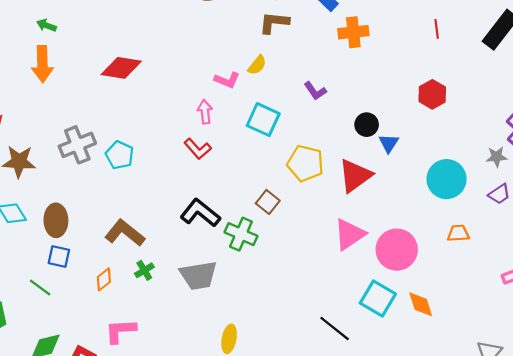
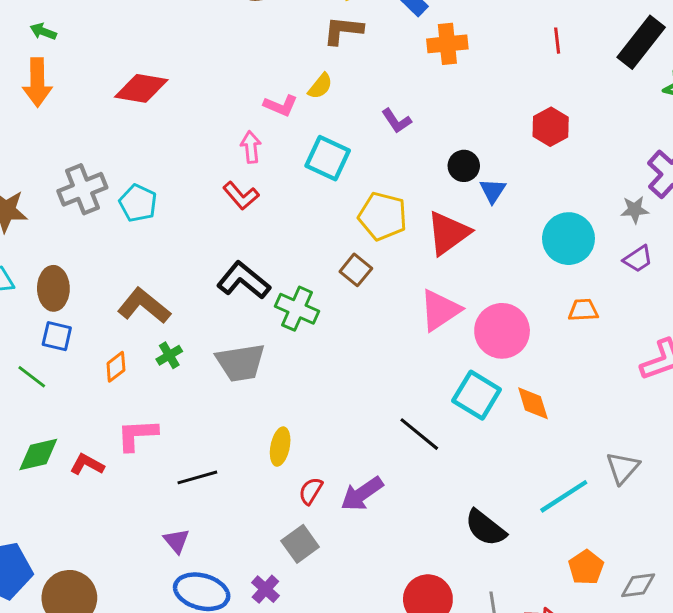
brown square: (268, 202) -> (356, 270), moved

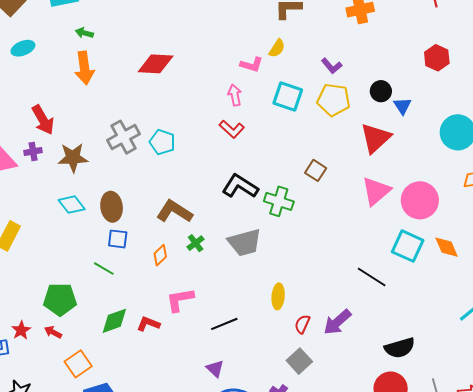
yellow pentagon: (383, 216) -> (334, 100), moved
black semicircle: (485, 528) -> (400, 348), moved, turned -48

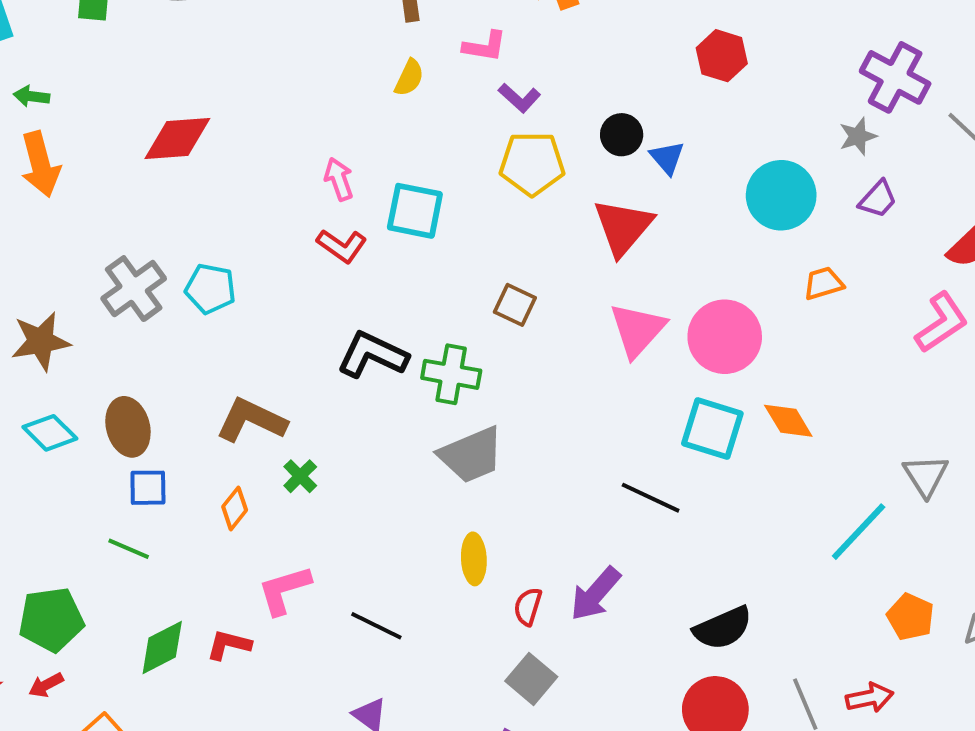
pink L-shape: (252, 65) -> (485, 46), moved
cyan square: (288, 97) -> (415, 211), moved
gray trapezoid: (245, 242) -> (471, 455), moved
black line: (224, 324) -> (376, 626), turned 56
red arrow: (53, 332) -> (46, 685), turned -48

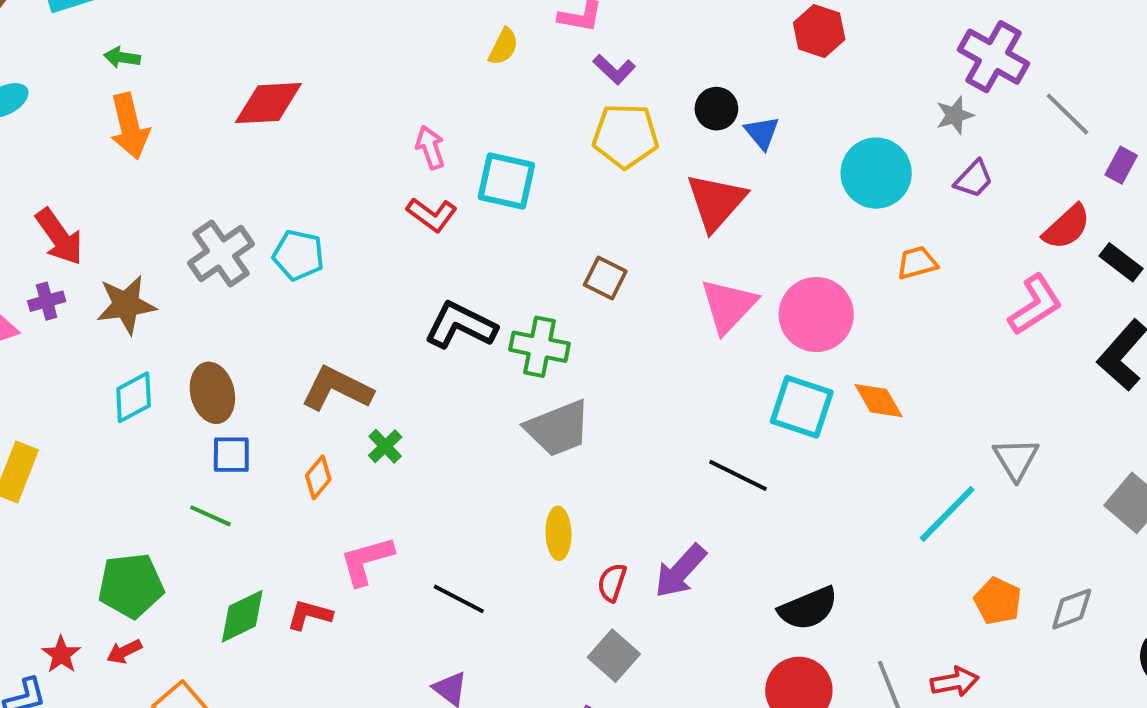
cyan diamond: (50, 433) -> (134, 397), turned -74

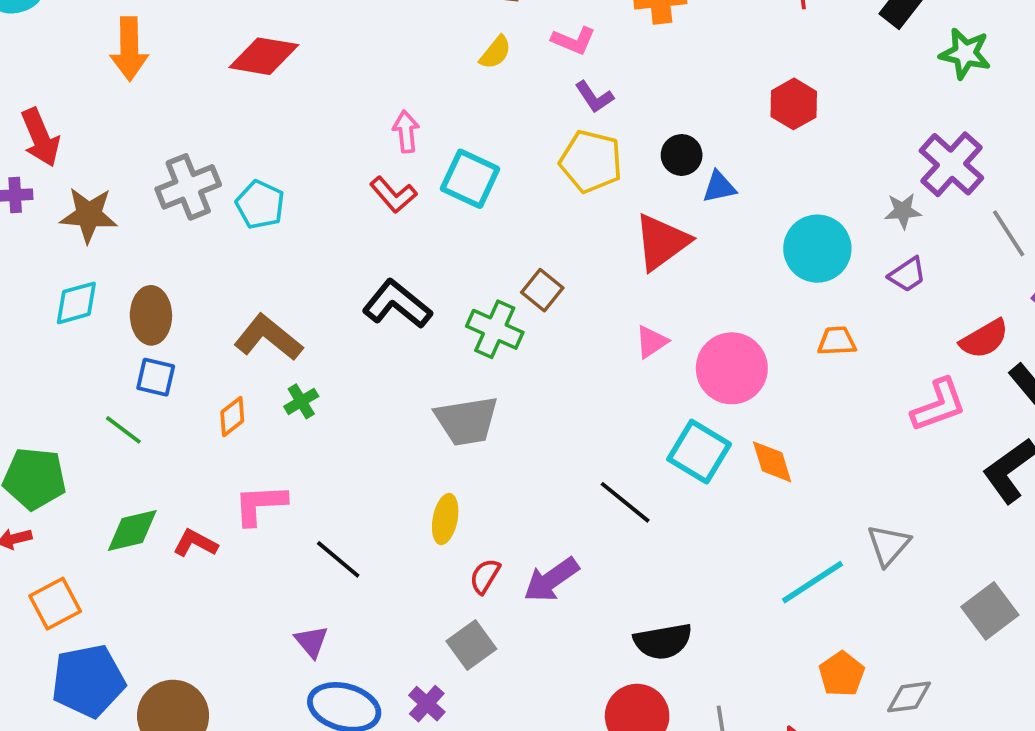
blue triangle: (762, 133) -> (719, 187), turned 45
pink triangle: (728, 306) -> (651, 342), size x0.6
green cross: (539, 347) -> (495, 329), moved

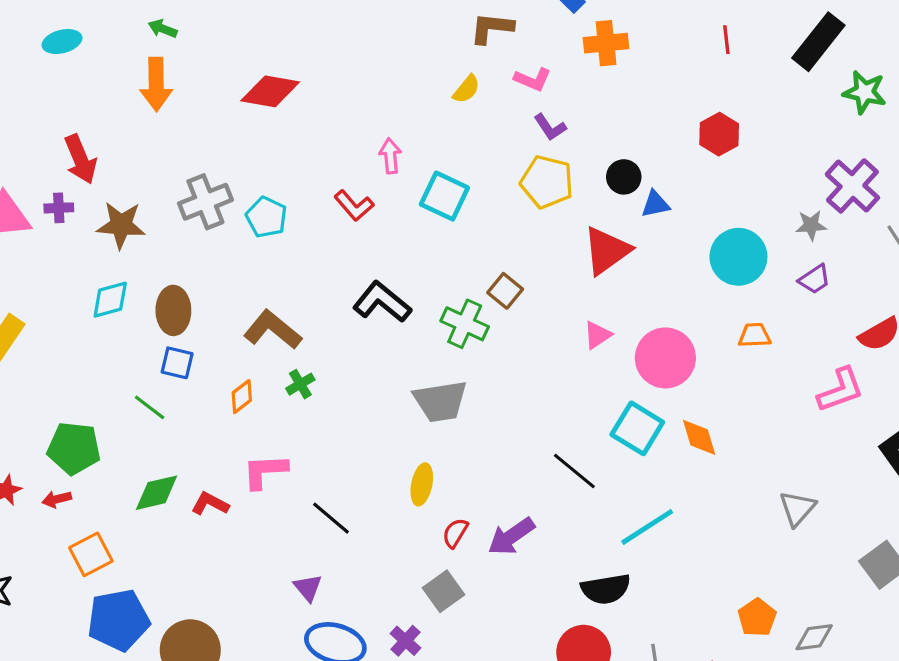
red L-shape: (393, 195) -> (354, 206), moved
cyan line: (813, 582) -> (647, 527), moved

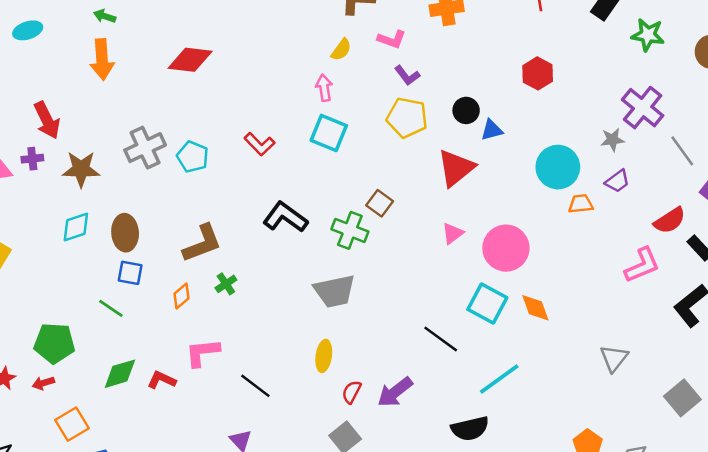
pink arrow: (390, 156) -> (324, 88), moved
brown L-shape: (273, 330) -> (202, 243), turned 123
orange trapezoid: (755, 335) -> (581, 204), moved

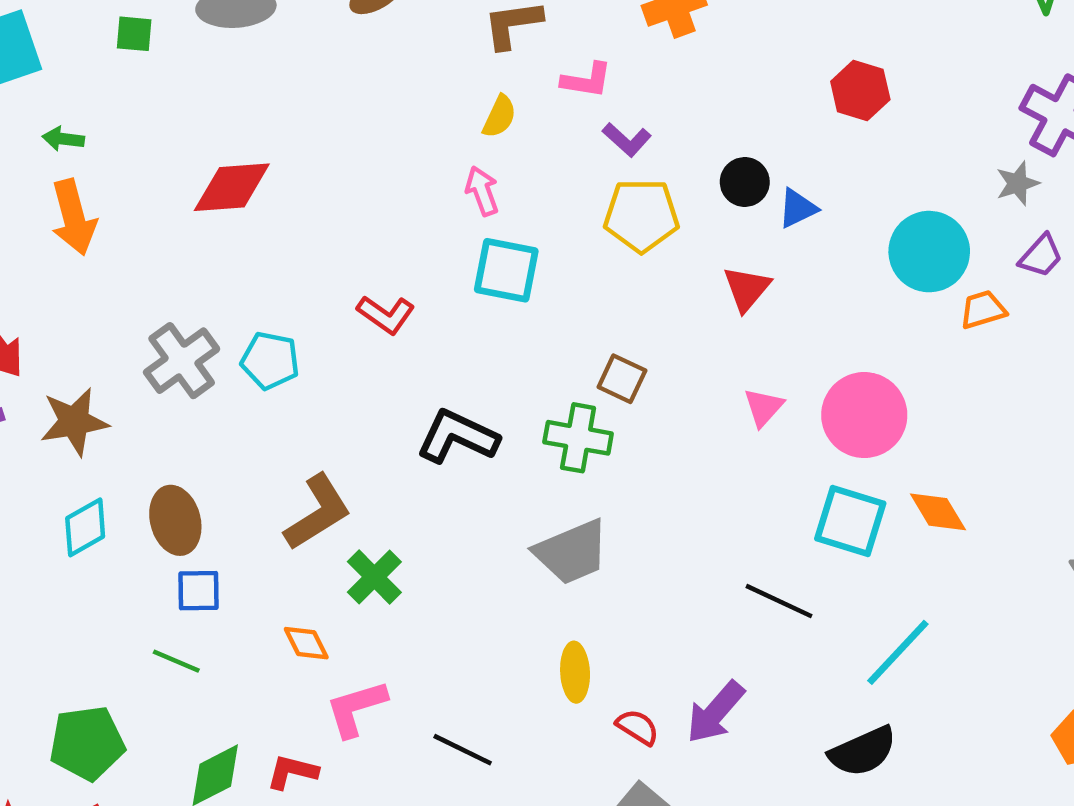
red triangle: (456, 168) -> (747, 289), size x0.7
green cross: (226, 284) -> (374, 577), size x1.4
orange diamond: (181, 296) -> (306, 643), moved, turned -65
red semicircle: (352, 392) -> (637, 727), turned 105

